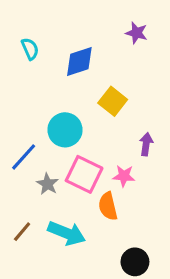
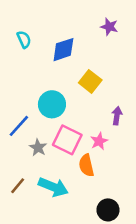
pink star: (124, 176) -> (99, 141), turned -30

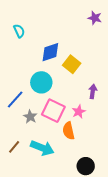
purple star: (109, 27) -> (95, 18), moved
blue diamond: (63, 50) -> (50, 52), moved

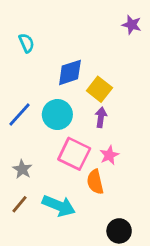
purple arrow: (93, 91) -> (101, 117), moved
blue line: (15, 100) -> (19, 115), moved
gray star: (30, 117) -> (22, 169), moved

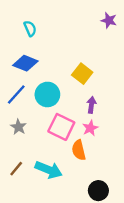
cyan semicircle: (27, 43) -> (30, 28), moved
blue diamond: (70, 72) -> (25, 63), moved, turned 40
purple arrow: (101, 117) -> (91, 105), moved
gray star: (22, 169) -> (18, 127), moved

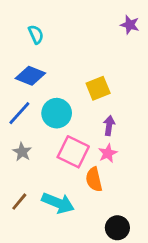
yellow square: (82, 74) -> (98, 88), turned 30

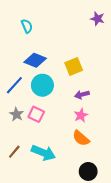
blue diamond: (30, 76) -> (35, 60), moved
purple arrow: (109, 126) -> (82, 95), turned -112
pink square: (73, 152) -> (36, 114), moved, size x0.7
orange semicircle: (94, 179) -> (81, 138), moved, turned -36

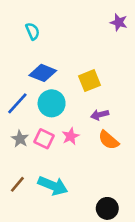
pink star: (81, 115) -> (71, 136), moved
orange semicircle: (81, 138) -> (109, 140), moved

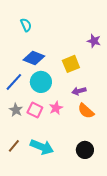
purple star: (119, 22) -> (94, 41), moved
black circle: (107, 208) -> (85, 150), moved

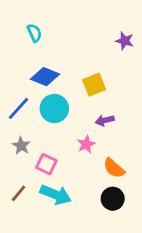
purple star: (94, 41) -> (125, 41), moved
pink star: (56, 108) -> (86, 144), moved
pink square: (35, 110) -> (46, 164), moved
orange semicircle: (86, 111) -> (114, 168), moved

